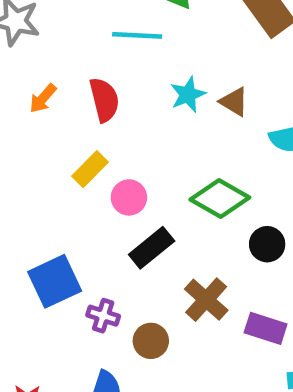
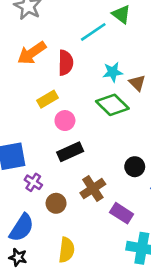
cyan line: (137, 35) -> (93, 32), turned -52
orange arrow: (43, 98) -> (32, 53), size x1.6
green diamond: (220, 198) -> (112, 105), moved

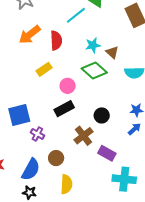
pink circle: (65, 121) -> (68, 86), moved
black circle: (135, 167) -> (102, 115), moved
brown circle: (56, 203) -> (56, 158), moved

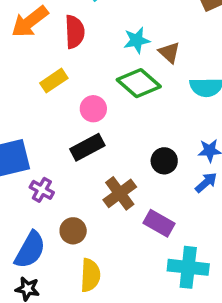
black circle: (102, 115) -> (164, 161), moved

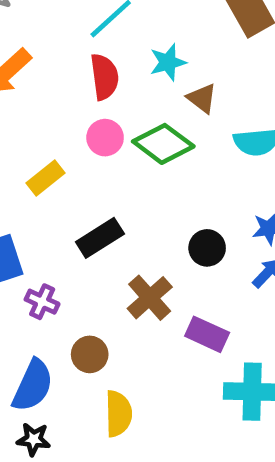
red semicircle: (75, 32) -> (104, 77), moved
cyan star: (137, 40) -> (168, 62), moved
yellow rectangle: (54, 81) -> (46, 178), moved
pink circle: (93, 109) -> (105, 138), moved

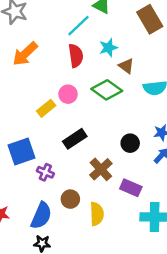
pink circle: (105, 138) -> (68, 94), moved
yellow semicircle: (118, 414) -> (97, 214), moved

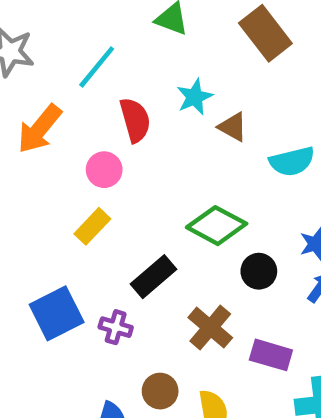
cyan line: (79, 26) -> (97, 67), moved
green diamond: (107, 90) -> (217, 226), moved
pink circle: (68, 94) -> (104, 170), moved
purple cross: (45, 172) -> (116, 327), moved

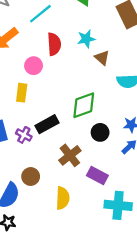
yellow rectangle: (92, 226) -> (22, 93), turned -48
green diamond: (217, 226) -> (84, 105), turned -60
purple cross: (116, 327) -> (24, 135), moved
brown circle: (160, 391) -> (31, 177), moved

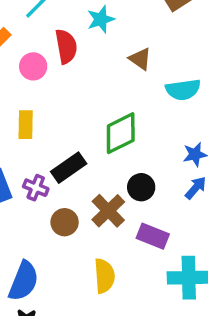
cyan star: (86, 39) -> (101, 19), moved
pink circle: (34, 66) -> (33, 66), moved
black circle: (100, 132) -> (141, 187), moved
brown circle: (31, 177) -> (65, 222), moved

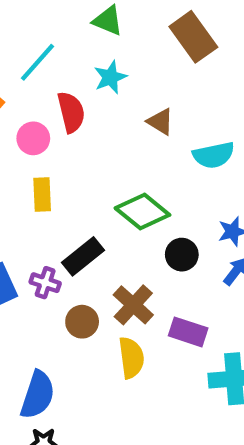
yellow rectangle: (26, 125) -> (42, 194), moved
green diamond: (121, 133) -> (142, 211), turned 69
black circle: (141, 187) -> (182, 255), moved
yellow semicircle: (104, 276) -> (131, 358), moved

